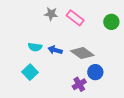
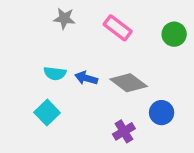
gray star: (51, 14) -> (64, 18), moved
blue circle: (95, 72) -> (162, 113), moved

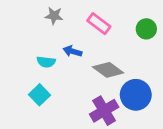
blue arrow: (86, 78) -> (72, 51), moved
blue circle: (162, 113) -> (136, 95), size x1.5
purple cross: (124, 131) -> (104, 111), size x1.5

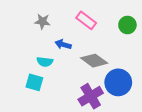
gray star: (54, 16) -> (42, 22), moved
cyan semicircle: (46, 62) -> (45, 62), moved
cyan square: (40, 95) -> (34, 82), turned -30

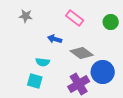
gray star: (42, 22) -> (26, 16), moved
cyan semicircle: (45, 62) -> (43, 62), moved
cyan square: (34, 82) -> (35, 81), moved

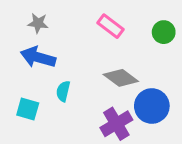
blue arrow: (55, 39) -> (38, 57), moved, size x1.6
cyan semicircle: (43, 62) -> (63, 91), turned 96
cyan square: (35, 81) -> (28, 109), moved

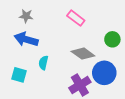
green circle: (164, 32) -> (112, 39), moved

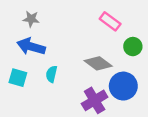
pink rectangle: (76, 18) -> (110, 21), moved
cyan square: (19, 75) -> (18, 78), moved

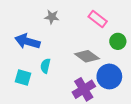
gray star: (31, 19) -> (52, 17), moved
cyan square: (18, 78) -> (23, 78), moved

